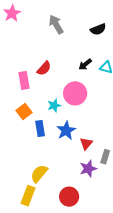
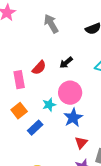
black arrow: (85, 64) -> (66, 63), moved
blue rectangle: (40, 129) -> (35, 128), turned 56
blue star: (66, 131) -> (73, 118), moved

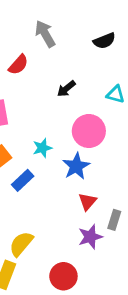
red semicircle: (39, 68) -> (18, 65), moved
pink circle: (70, 93) -> (89, 131), moved

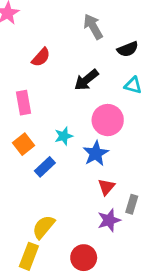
gray arrow: (45, 34) -> (93, 26), moved
black semicircle: (104, 41) -> (128, 49), moved
black arrow: (66, 89) -> (86, 80), size x1.4

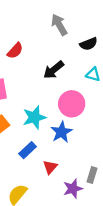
cyan star: (64, 136) -> (34, 117), size x1.5
blue rectangle: (45, 167) -> (28, 150), moved
red triangle: (106, 187) -> (50, 167), moved

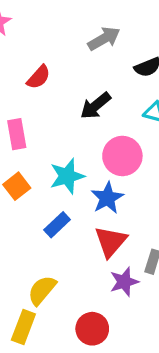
gray arrow: (59, 25) -> (104, 39), turned 90
red triangle: (50, 167) -> (111, 242), moved, size x1.5

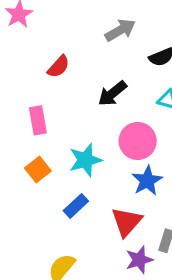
blue star: (107, 198) -> (147, 181), moved

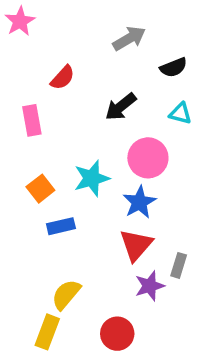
pink rectangle: (38, 120) -> (32, 120), moved
blue star: (147, 181) -> (139, 202), moved
blue rectangle: (76, 206) -> (61, 226), moved, turned 30

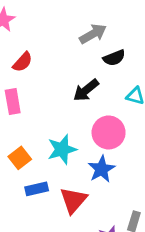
black semicircle: (174, 67) -> (114, 58), moved
red semicircle: (63, 78) -> (23, 62), moved
red triangle: (136, 245) -> (73, 200), moved

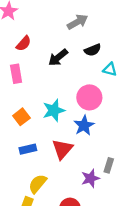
black semicircle: (114, 58) -> (93, 50), moved
black arrow: (86, 90) -> (58, 58), moved
blue rectangle: (37, 189) -> (28, 149), moved

